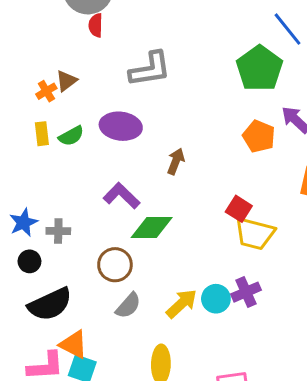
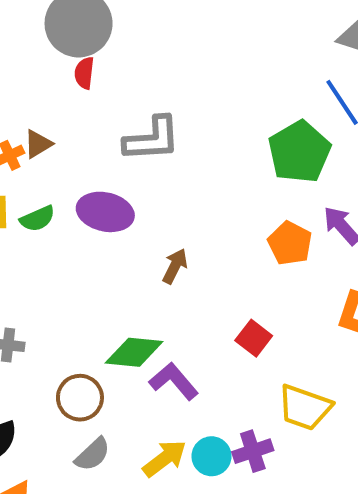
purple L-shape: (122, 196) -> (174, 381), moved
yellow trapezoid: (255, 234) -> (305, 407), moved

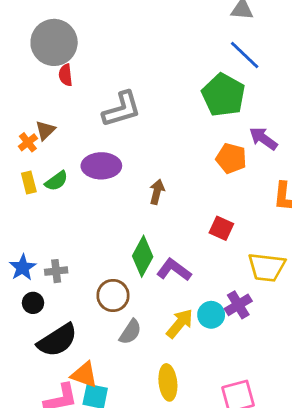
green diamond: (134, 352) -> (143, 256), turned -54

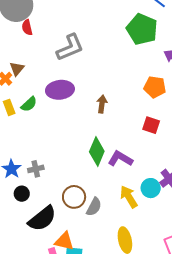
orange pentagon: (231, 158) -> (155, 87), moved
brown circle: (113, 295) -> (74, 197), moved
yellow arrow: (180, 324) -> (129, 197), turned -65

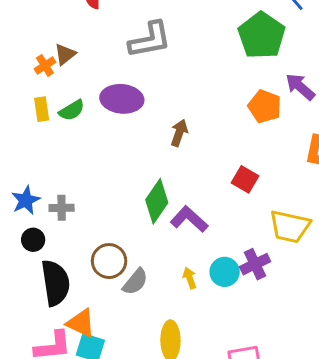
orange pentagon: (155, 87) -> (265, 106), moved
yellow arrow: (129, 197) -> (190, 278), size x0.6
black semicircle: (42, 219) -> (55, 283), turned -72

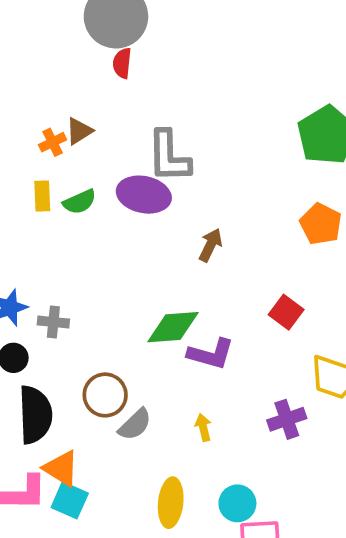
gray L-shape: (150, 40) -> (169, 156), moved, turned 93
green diamond: (157, 201) -> (173, 327), turned 45
purple L-shape: (189, 219) -> (211, 354), turned 147
cyan circle: (225, 272) -> (237, 503), moved

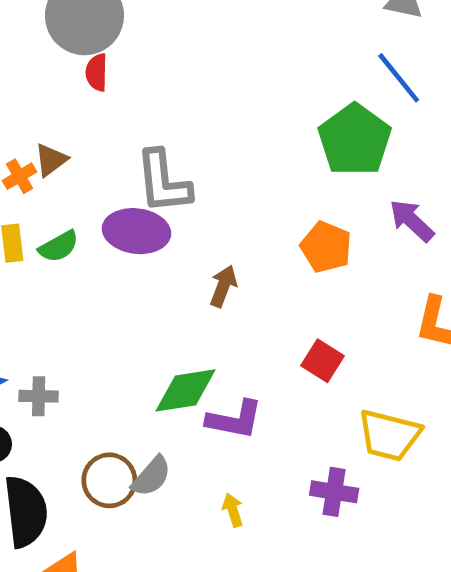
orange pentagon: (321, 224) -> (326, 247), moved
purple cross: (287, 419) -> (334, 492), turned 33
gray semicircle: (135, 424) -> (151, 476), moved

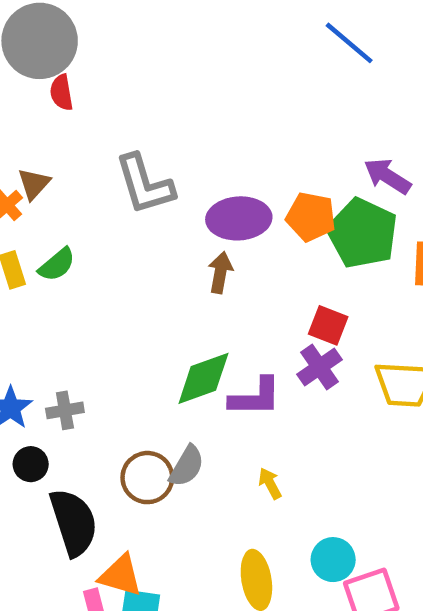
green pentagon: (355, 140) -> (363, 233), moved
purple ellipse: (136, 231) -> (239, 218), moved
purple cross: (334, 492) -> (320, 367), moved, turned -33

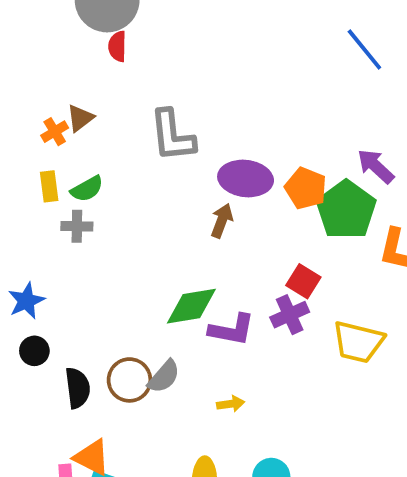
gray cross: (65, 410) -> (77, 226), moved
yellow arrow: (270, 483) -> (231, 404), turned 100
black semicircle: (74, 522) -> (78, 388), moved, size x0.7

